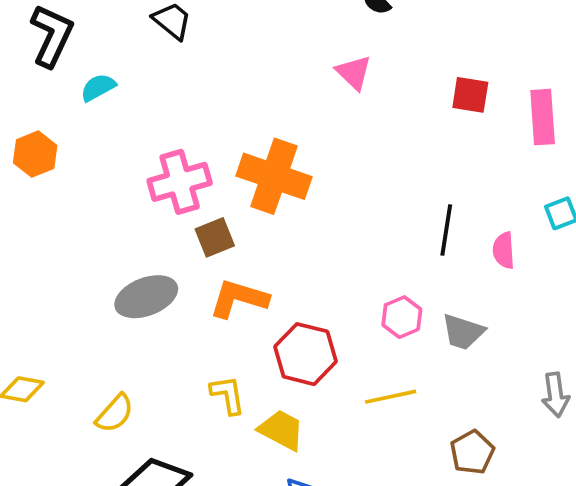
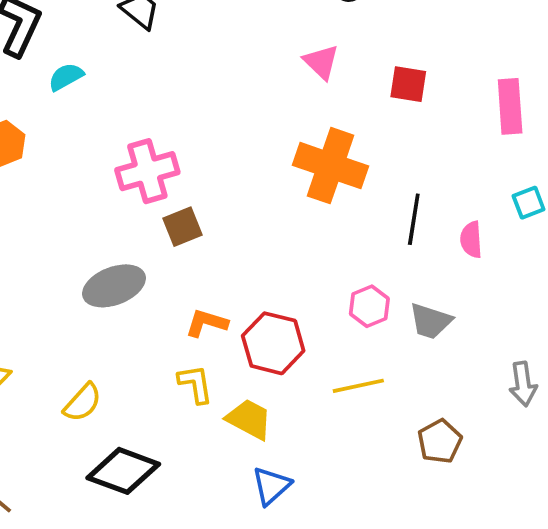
red square: (470, 95) -> (408, 84), moved
orange cross: (274, 176) -> (331, 166), moved
orange L-shape: (239, 299) -> (207, 323), moved, size x0.7

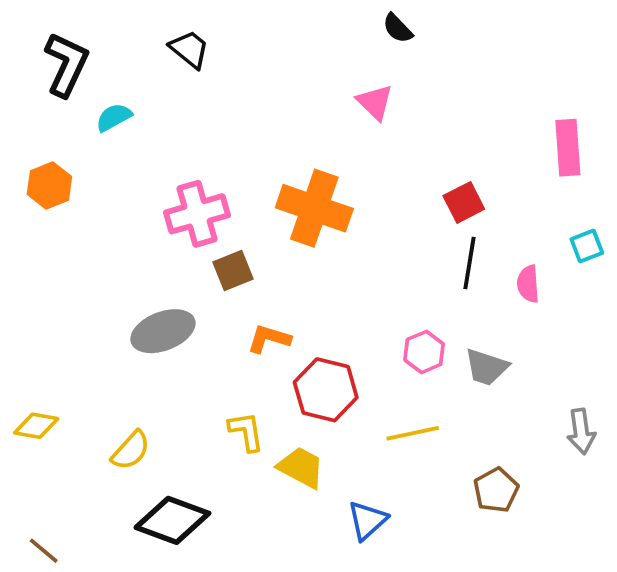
red square: (408, 84) -> (464, 202), moved, turned -36
orange cross: (331, 166) -> (314, 208), moved
orange L-shape: (207, 323) -> (269, 339), moved
blue triangle: (271, 486) -> (367, 520), moved

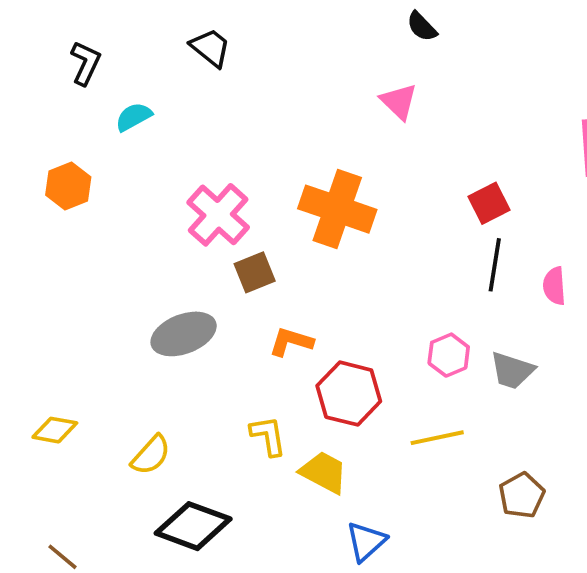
black L-shape: (66, 64) -> (86, 63), size x0.7
pink cross: (197, 214) -> (218, 215), turned -32
blue triangle: (367, 520) -> (366, 541), moved

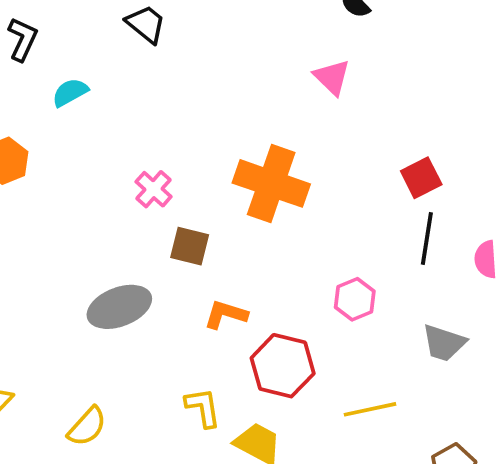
pink cross: (218, 215) -> (154, 189), size x0.6
brown square: (255, 272) -> (190, 246), turned 36
pink hexagon: (449, 355) -> (355, 299), moved

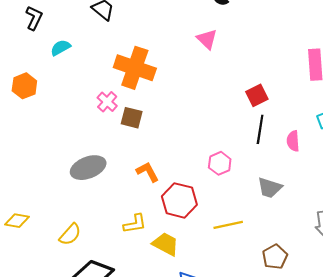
orange cross: (271, 183) -> (135, 68), moved
brown square: (190, 246) -> (132, 118), moved
orange L-shape: (226, 314) -> (148, 172), turned 45
yellow L-shape: (203, 407) -> (135, 224), turned 90

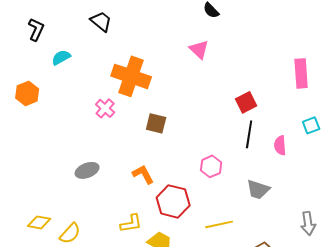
brown square: (132, 118) -> (156, 123), moved
gray ellipse: (88, 168) -> (87, 170), size x0.7
yellow diamond: (17, 221) -> (39, 222), moved

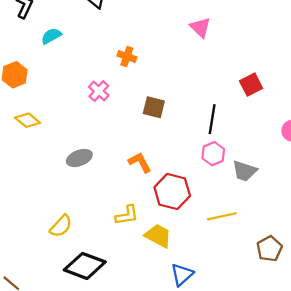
orange cross: (131, 76) -> (127, 56), size x0.5
black line: (249, 134) -> (212, 119), moved
gray trapezoid: (258, 189) -> (245, 171), moved
yellow diamond: (39, 222) -> (28, 120), moved, turned 30

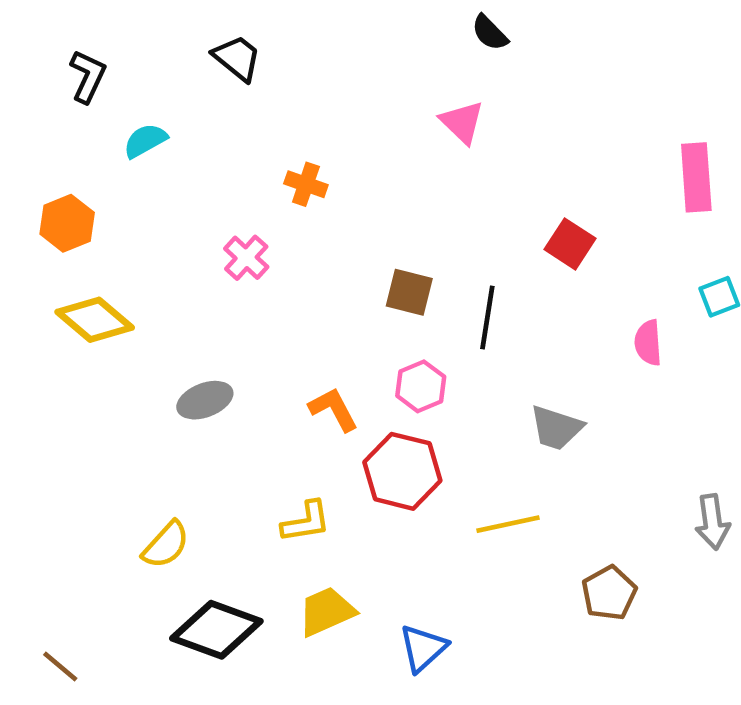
red square: (251, 85) -> (570, 244), turned -30
brown square: (154, 107) -> (409, 292), moved
yellow diamond: (28, 120) -> (95, 320), size x1.4
pink hexagon: (213, 154) -> (421, 386), moved
yellow trapezoid: (158, 236) -> (327, 611), moved, turned -52

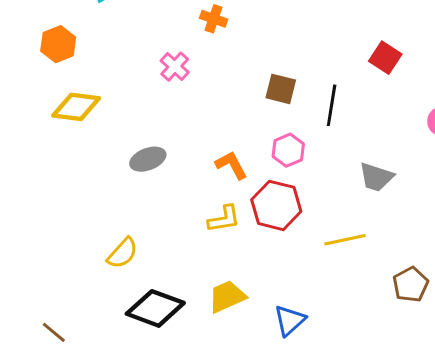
yellow diamond: (95, 320) -> (76, 107), turned -33
yellow L-shape: (306, 522) -> (224, 219), moved

